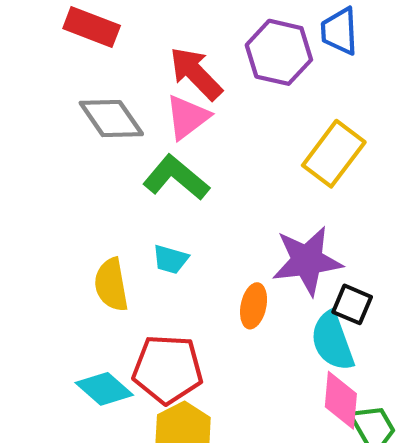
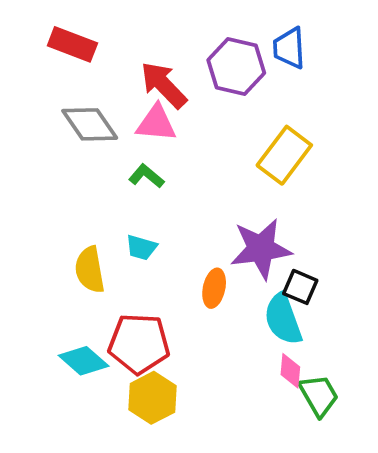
pink triangle: (187, 117) -> (156, 123), turned 42
green L-shape: (176, 178) -> (146, 176), size x0.6
pink diamond: (341, 400) -> (290, 371), size x0.7

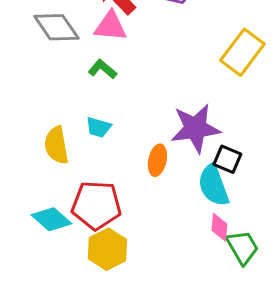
yellow rectangle: (284, 155) -> (242, 52), moved

